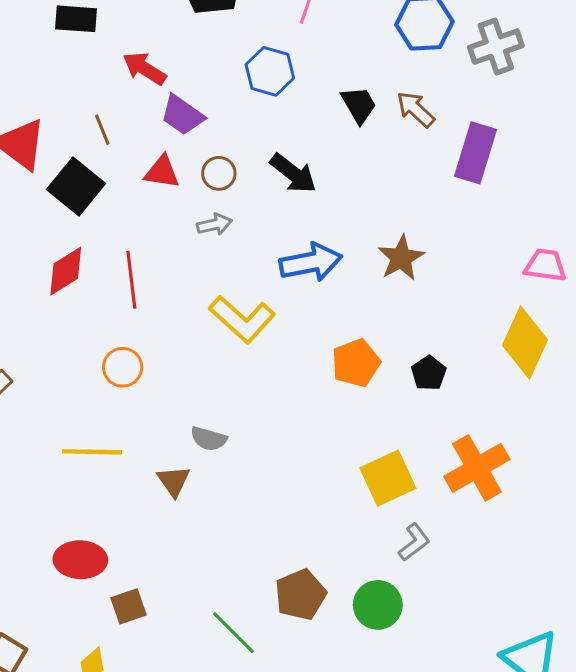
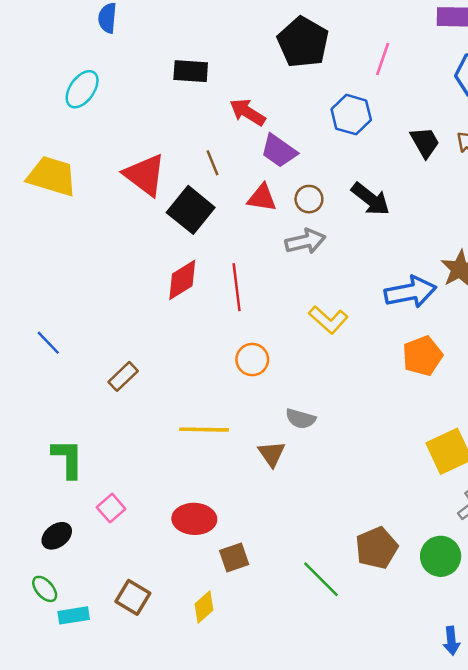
gray arrow: (214, 224) -> (305, 241), size x1.4
blue arrow: (311, 262) -> (410, 292), moved
yellow L-shape: (242, 319) -> (328, 320), size x0.7
orange circle: (123, 367) -> (252, 360), moved

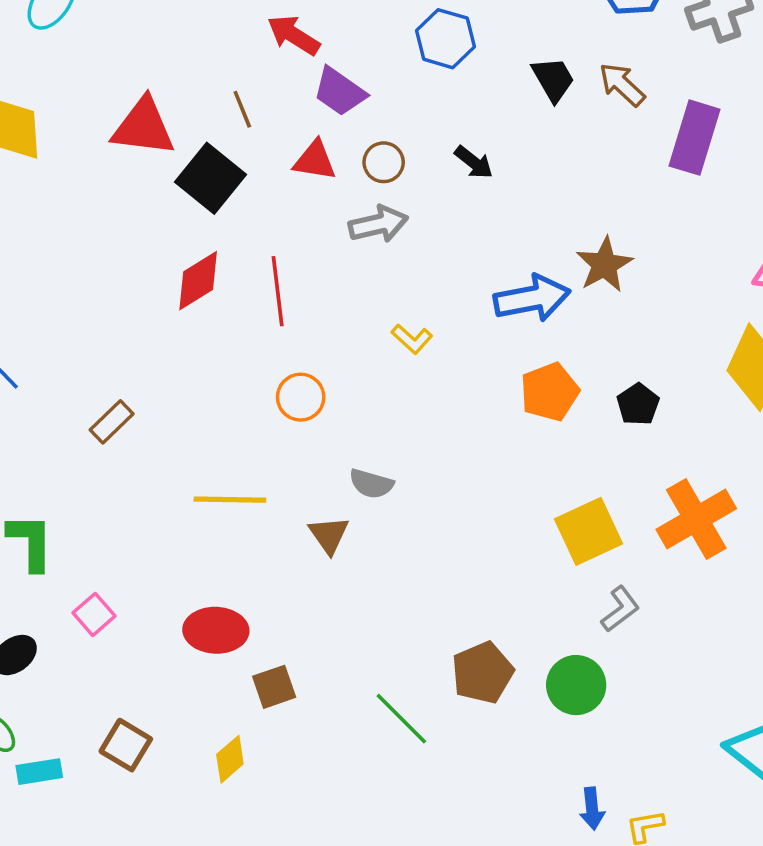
red triangle: (145, 175) -> (143, 127), turned -30
black arrow: (371, 199) -> (474, 162), size x0.7
yellow L-shape: (328, 320) -> (412, 339), size x0.7

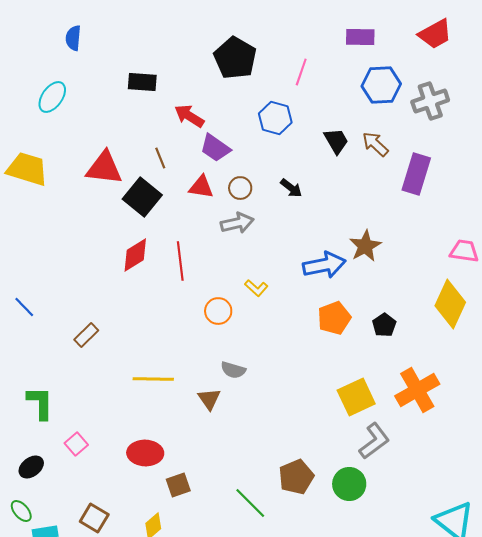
orange circle: (301, 397) -> (218, 311), moved
gray L-shape: (620, 609) -> (374, 441), size x1.4

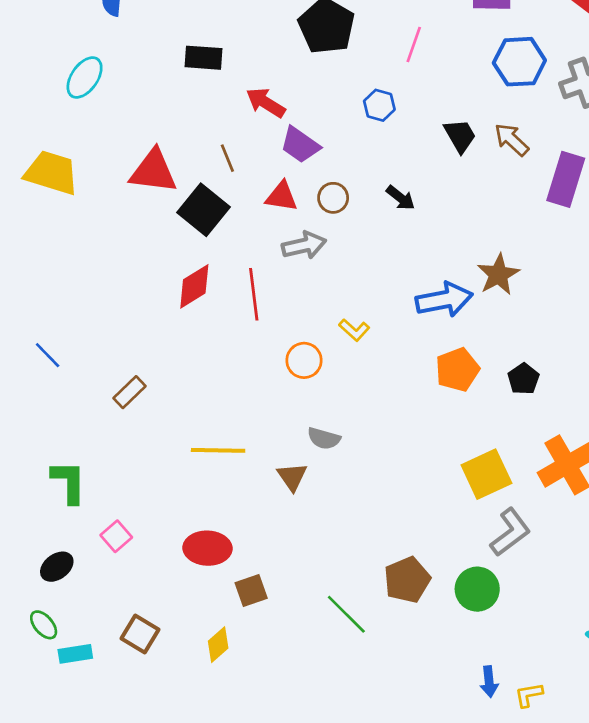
blue hexagon: (275, 118) -> (379, 105), size x0.7
gray arrow: (237, 223) -> (304, 245), moved

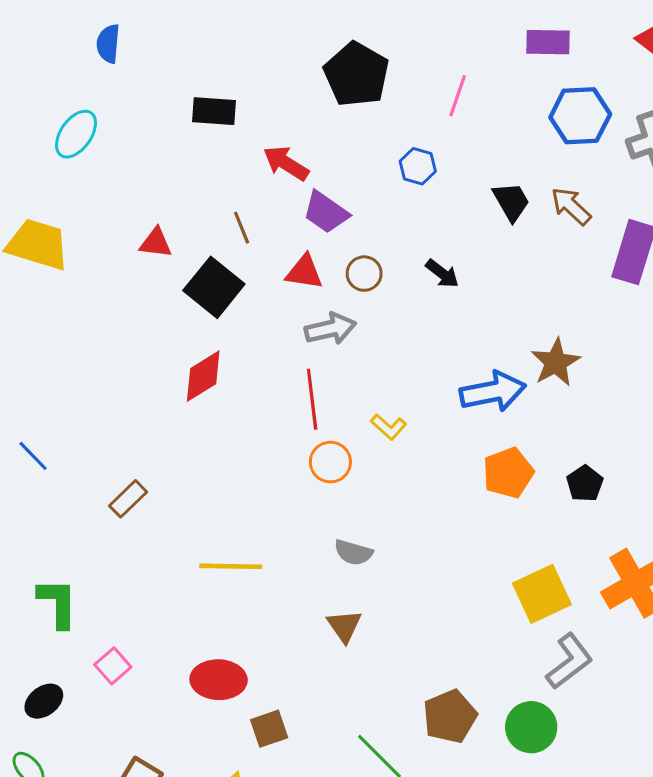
red triangle: (153, 171) -> (156, 243), size x0.6
red line: (254, 294) -> (312, 399), moved
brown triangle: (292, 477) -> (344, 626), moved

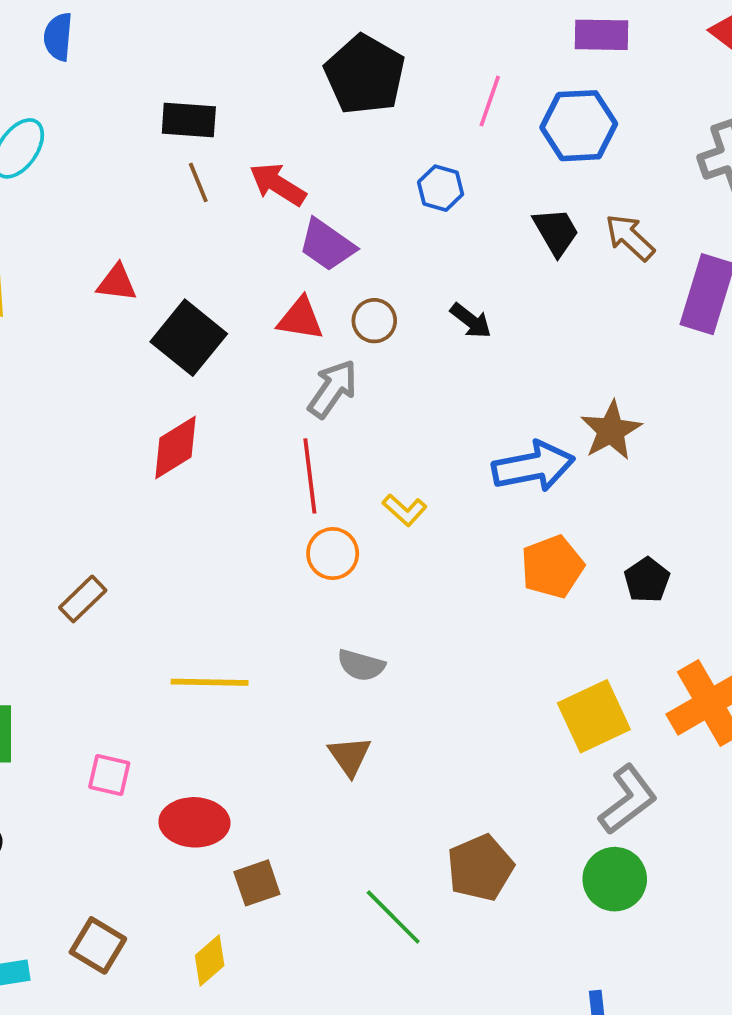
blue hexagon: (580, 116) -> (579, 126), moved
brown line: (242, 228) -> (198, 182), moved
gray arrow: (330, 329) -> (333, 389), turned -42
pink square: (113, 666) -> (109, 775), moved, turned -36
green circle: (531, 727) -> (615, 879), moved

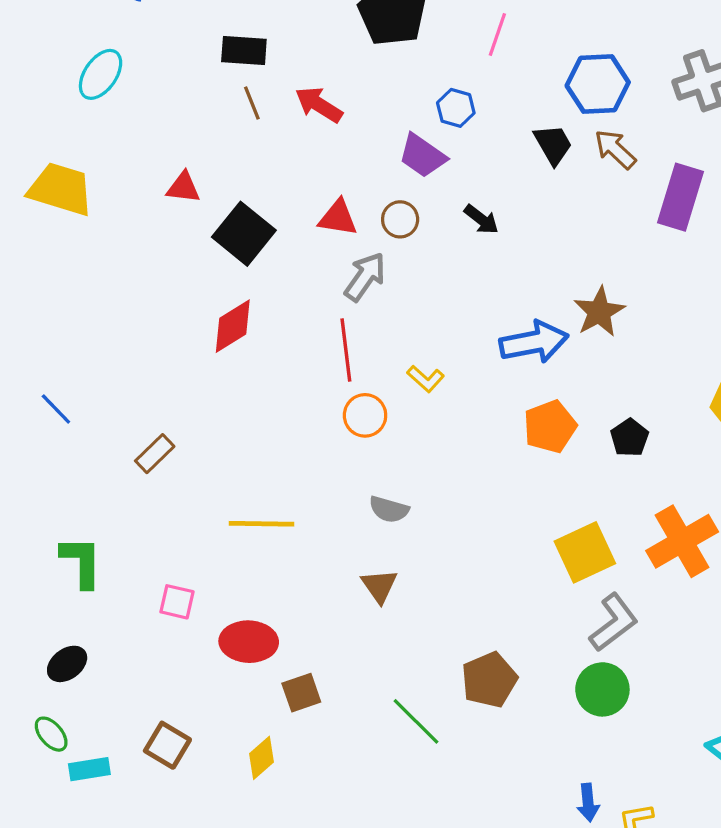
blue hexagon: (579, 126) -> (598, 84), moved
purple trapezoid: (327, 245) -> (422, 156), moved

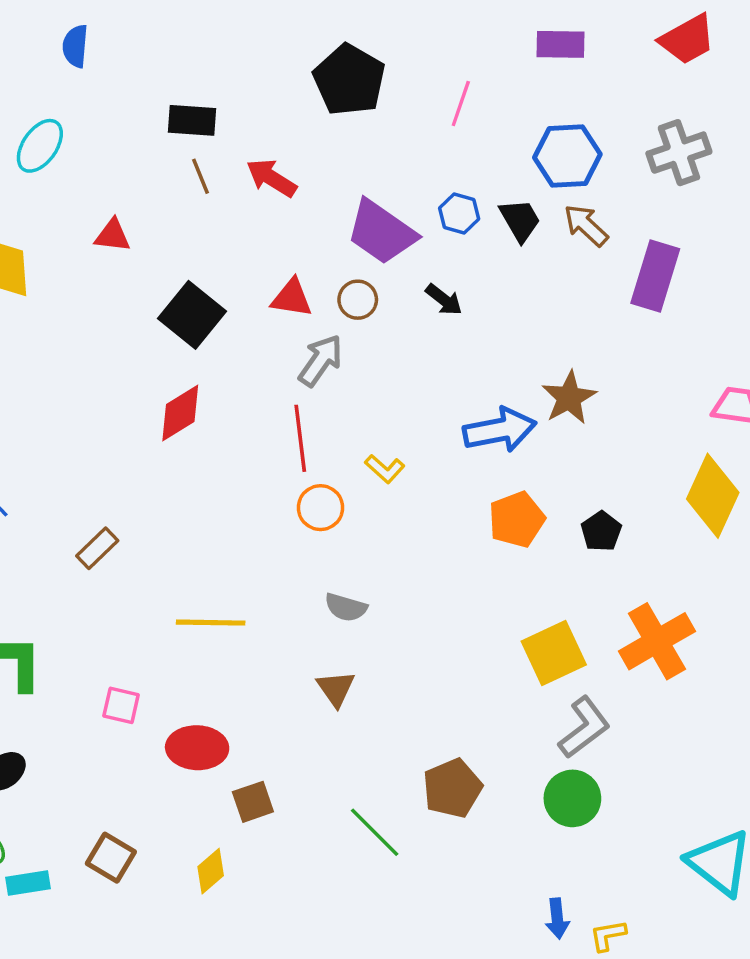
blue hexagon: (456, 108) -> (459, 213), moved
purple trapezoid: (422, 156) -> (381, 232), size x1.4
red triangle: (183, 188) -> (113, 235), moved

